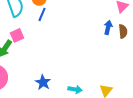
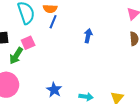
blue arrow: (108, 27) -> (88, 36), moved

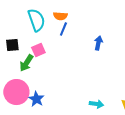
blue star: (54, 90) -> (36, 99), moved

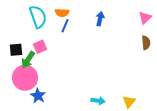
blue arrow: (98, 43) -> (100, 19), moved
black square: (12, 45) -> (16, 50), moved
pink circle: (16, 92) -> (25, 78), moved

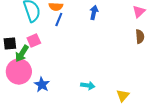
blue star: (38, 96) -> (42, 85), moved
cyan arrow: (98, 101) -> (88, 86), moved

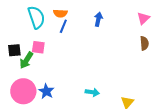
pink square: (34, 41) -> (38, 47), turned 32
pink circle: (19, 72) -> (23, 91), moved

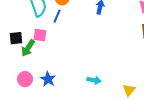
blue line: (63, 26) -> (57, 16), moved
pink circle: (23, 91) -> (25, 79), size x0.6

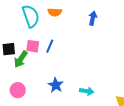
blue line: (57, 16) -> (50, 46), moved
blue star: (48, 79) -> (56, 85), moved

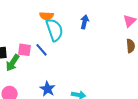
cyan semicircle: (31, 16) -> (55, 30), moved
blue line: (50, 46) -> (42, 50), turned -64

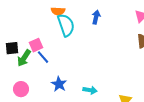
pink square: (25, 50) -> (36, 45), turned -32
blue line: (42, 50) -> (43, 57), moved

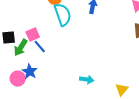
blue star: (59, 84) -> (30, 72), moved

